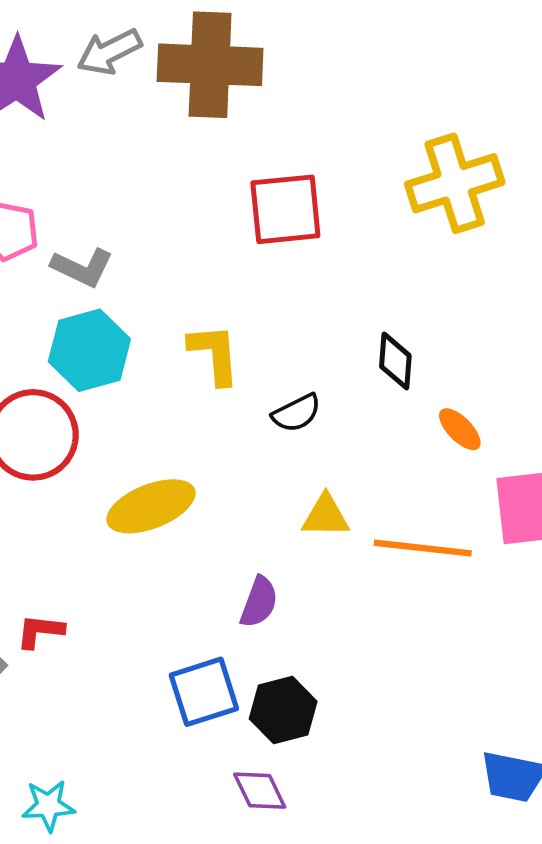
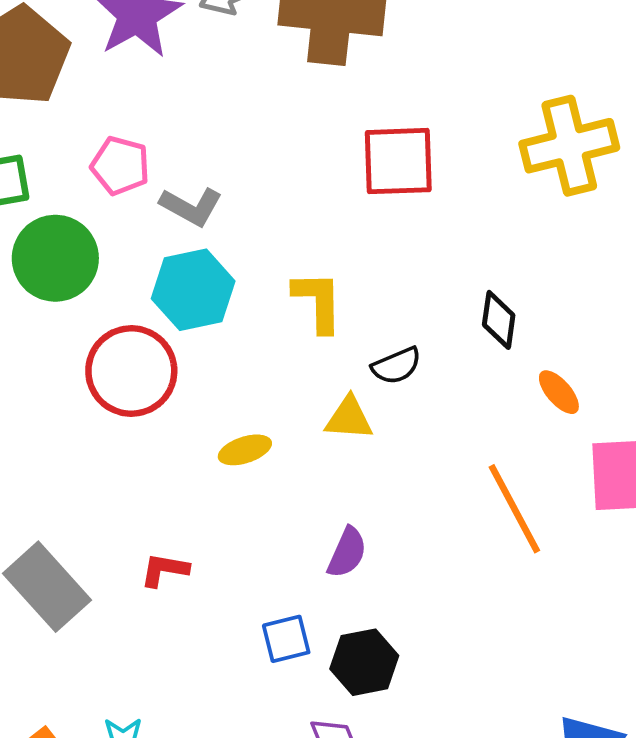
yellow ellipse: (151, 506) -> (245, 450), size x0.6
yellow triangle: (326, 516) -> (349, 418), moved
orange line: (423, 548) -> (514, 509), turned 52
red L-shape: (40, 631) -> (164, 570), moved
blue square: (204, 692) -> (286, 639), size x0.7

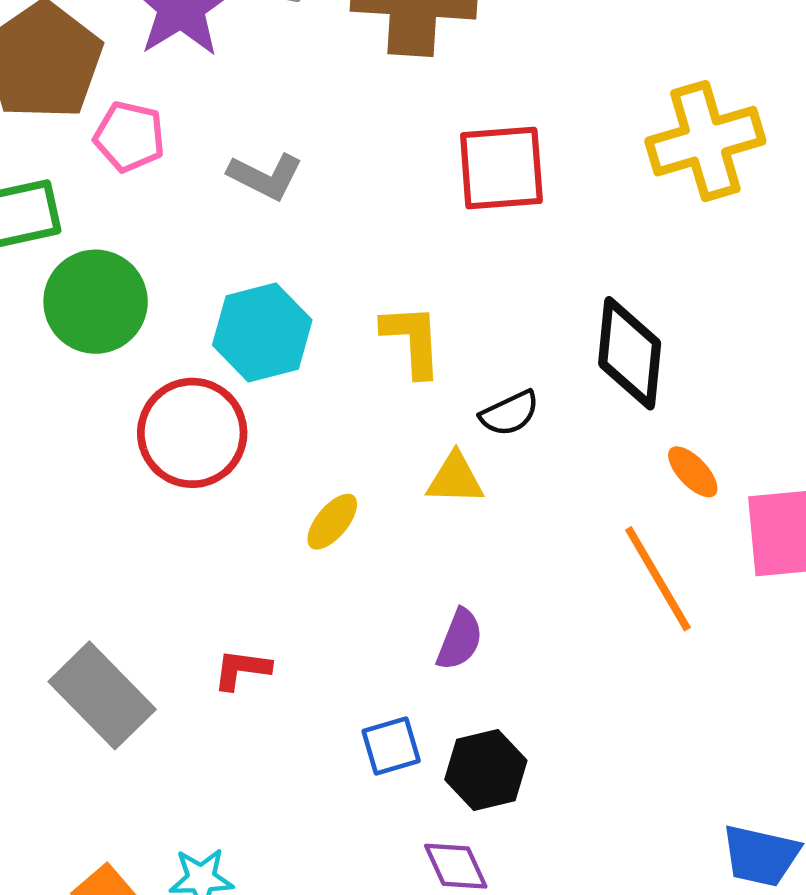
pink pentagon: (120, 166) -> (129, 137), moved
gray L-shape: (191, 207) -> (265, 176), moved
black diamond: (499, 320) -> (630, 353), size x1.6
orange ellipse: (559, 392) -> (693, 472), moved
yellow ellipse: (245, 450) -> (332, 522), turned -30

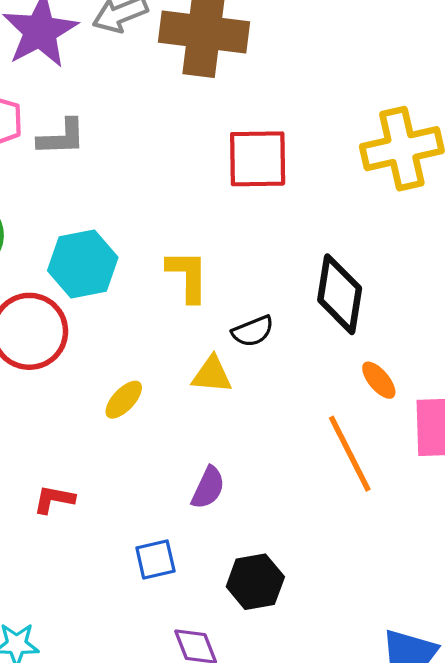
gray L-shape: (265, 176) -> (62, 137), moved, turned -32
black hexagon: (486, 770) -> (255, 582), moved

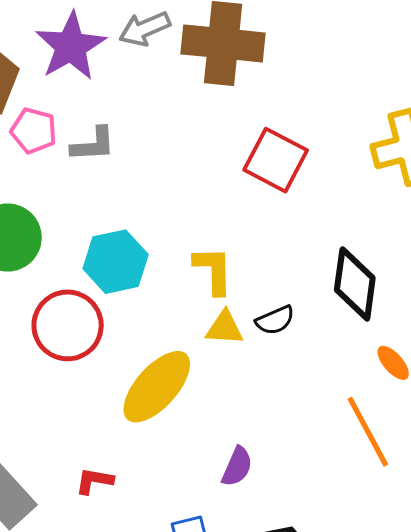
red square: (258, 159) -> (276, 160), turned 30
yellow triangle: (212, 375) -> (225, 328), moved
yellow ellipse: (124, 400) -> (157, 387), size x2.0

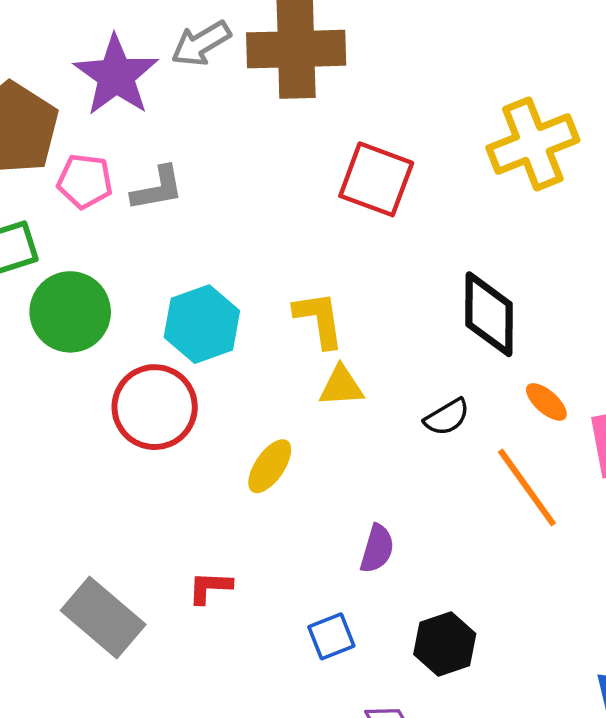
black semicircle: (275, 320) -> (447, 417), moved
yellow ellipse: (157, 387) -> (270, 466), size x0.6

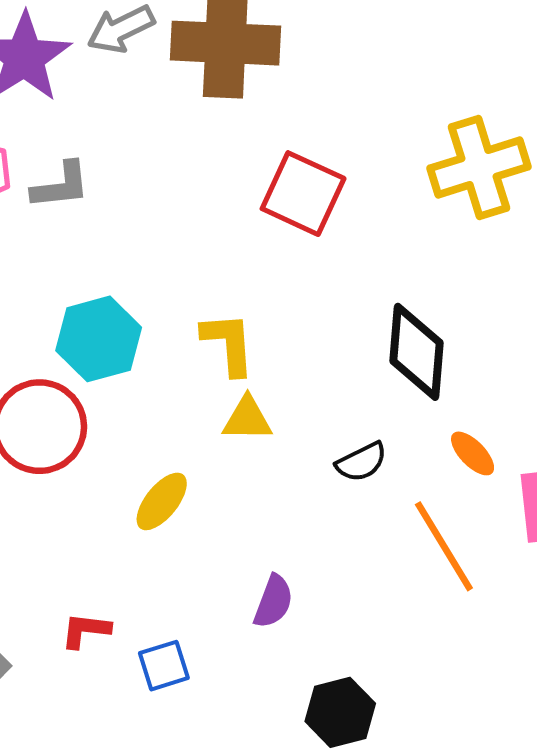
blue square: (331, 636) -> (164, 666), moved

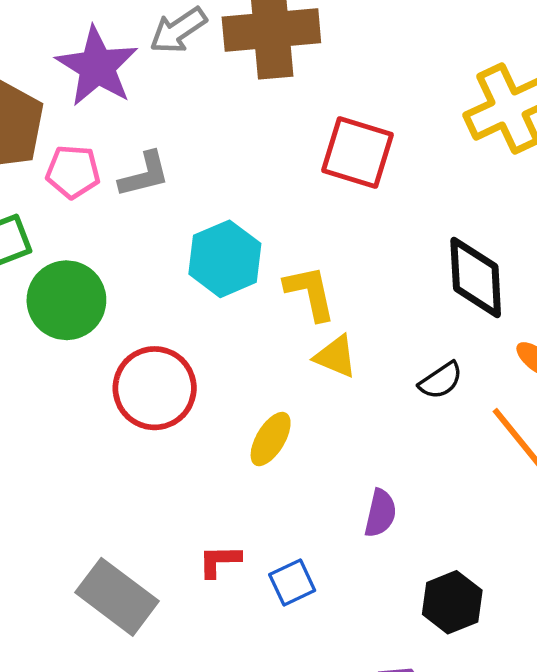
cyan hexagon: (99, 339) -> (225, 259), moved
yellow triangle: (247, 419) -> (336, 356), turned 30

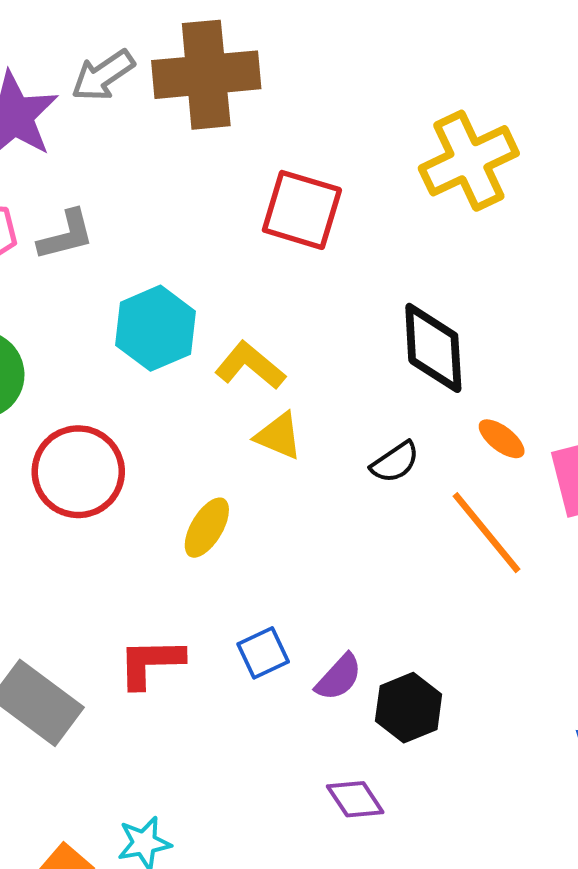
yellow L-shape: (310, 293) -> (250, 365), turned -38
purple semicircle: (380, 513) -> (339, 677), moved, turned 30
red L-shape: (219, 561) -> (151, 663), size x1.4
blue square: (292, 583) -> (263, 653), moved

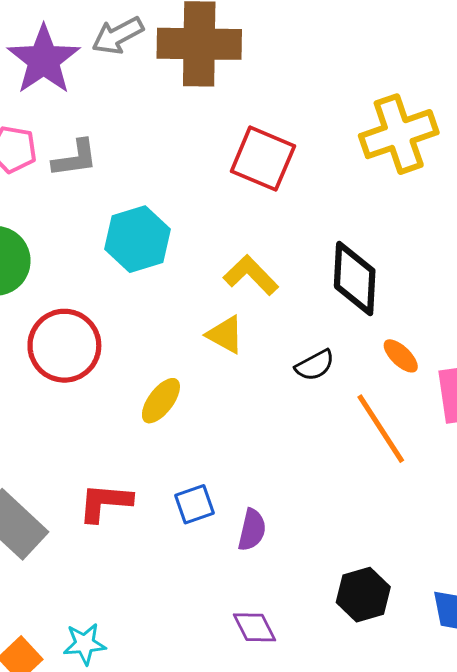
yellow L-shape: (250, 365) -> (251, 275), moved
purple semicircle: (339, 677) -> (252, 530), turned -36
black hexagon: (409, 708) -> (363, 595), moved

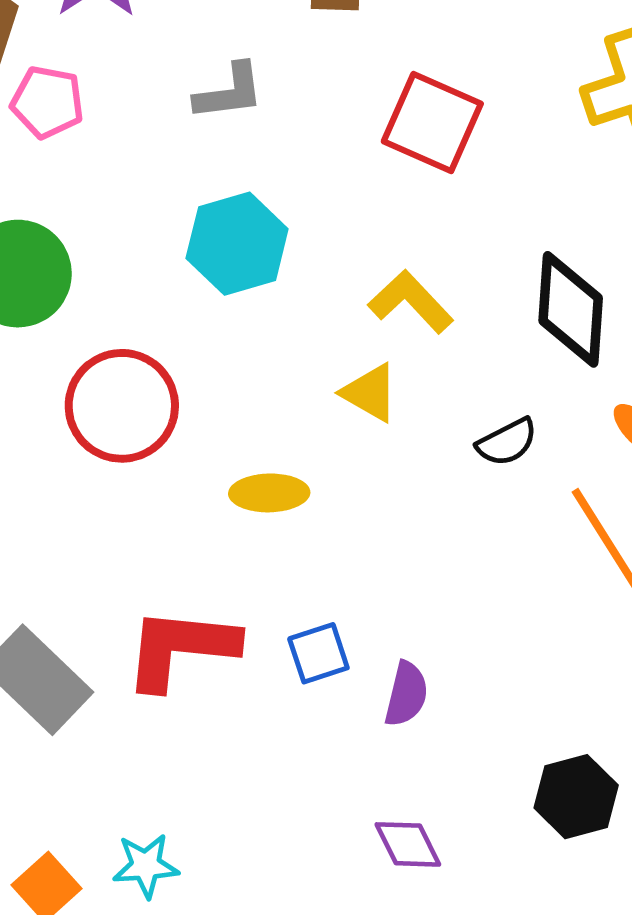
gray L-shape: (75, 158) -> (229, 92), moved
yellow ellipse: (161, 401) -> (269, 493), turned 51
red L-shape: (105, 502) -> (181, 648), size x1.4

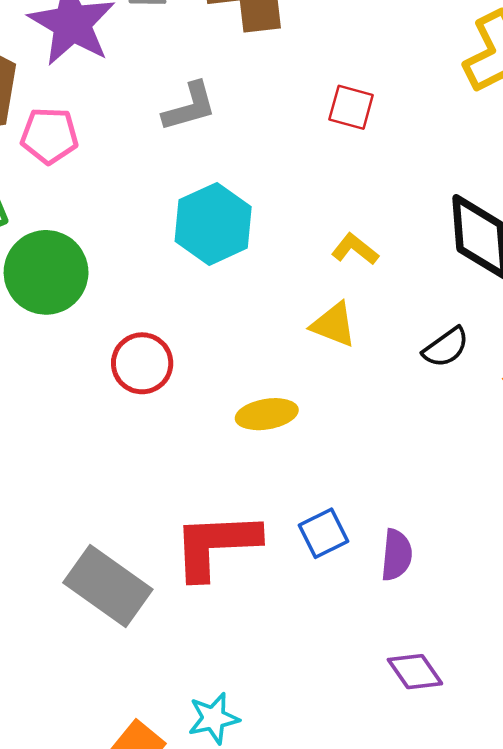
red square: (432, 123) -> (351, 107), size x0.6
yellow L-shape: (411, 302) -> (355, 249), size x0.7
red circle: (122, 406) -> (142, 363), size x0.7

